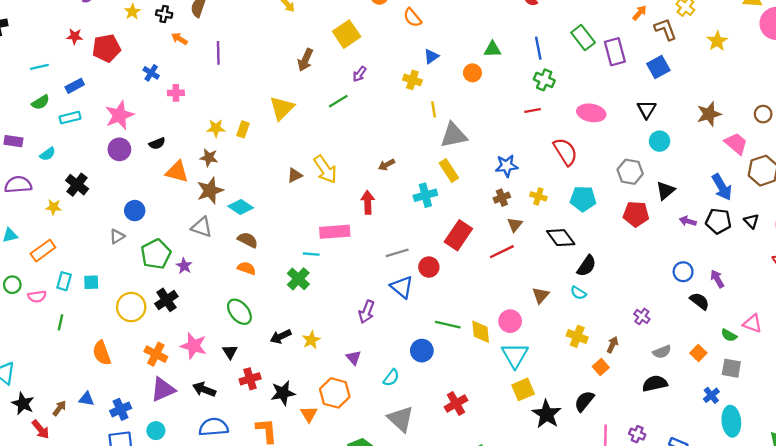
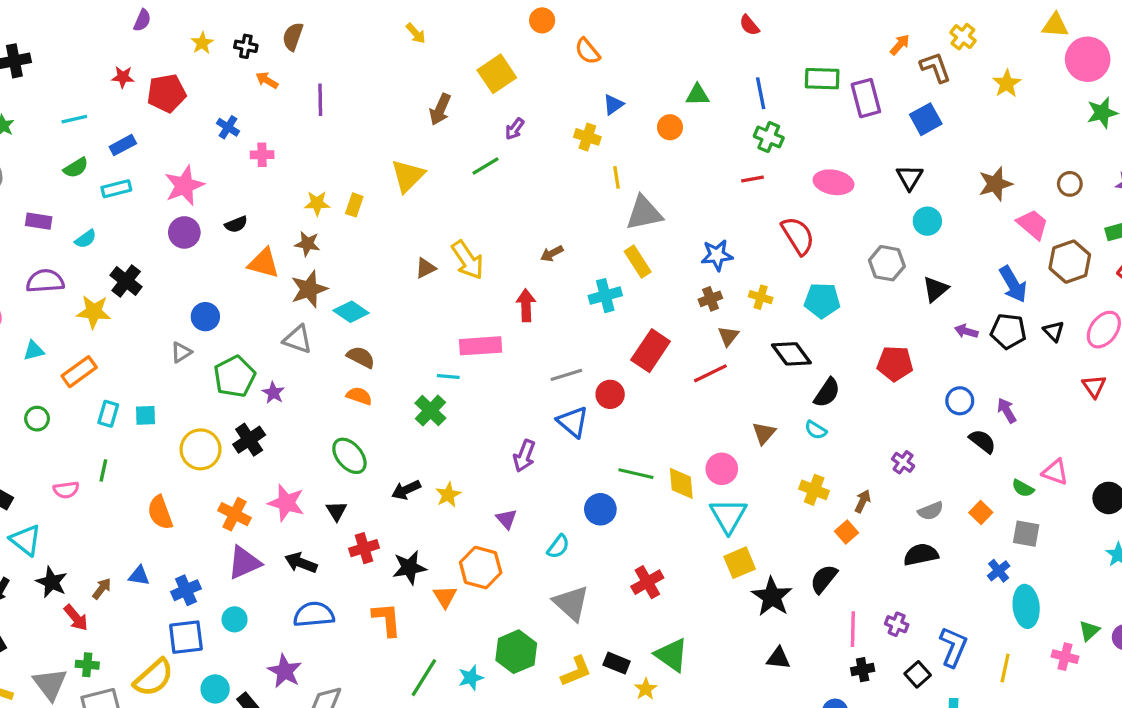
green rectangle: (583, 38) -> (822, 79), turned -50
yellow star: (53, 207) -> (94, 312), size x1.5
red pentagon: (636, 214) -> (895, 364), moved
pink semicircle: (37, 296) -> (66, 490), moved

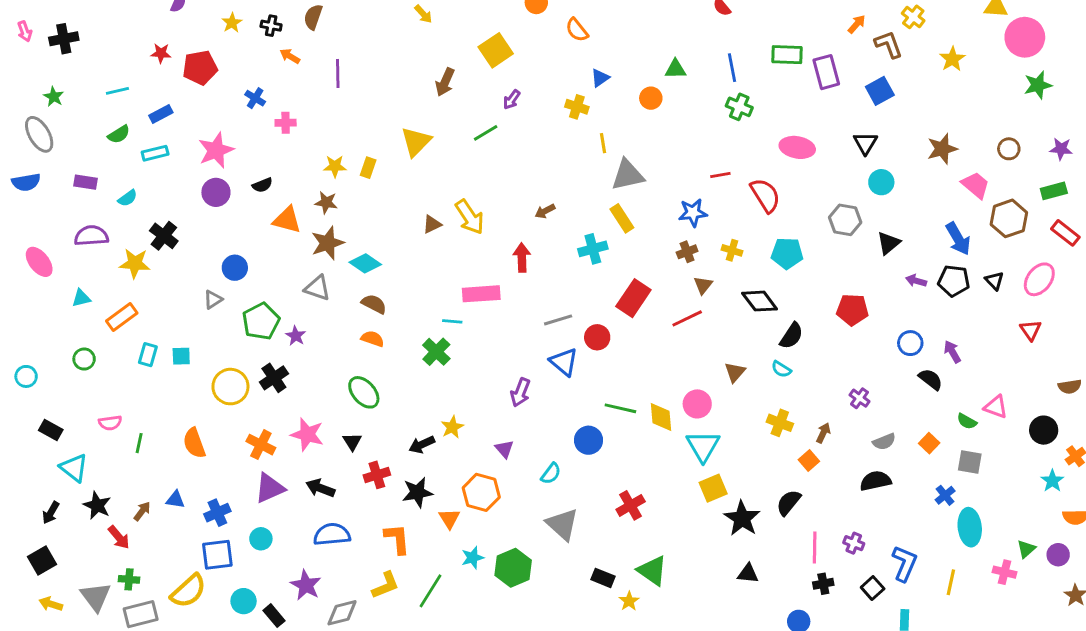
red line: (753, 179) -> (720, 175), moved
green line: (103, 470) -> (139, 443), moved
black arrow: (406, 490) -> (422, 445), moved
yellow L-shape: (576, 671) -> (386, 585), moved
cyan star: (471, 678) -> (473, 558), moved

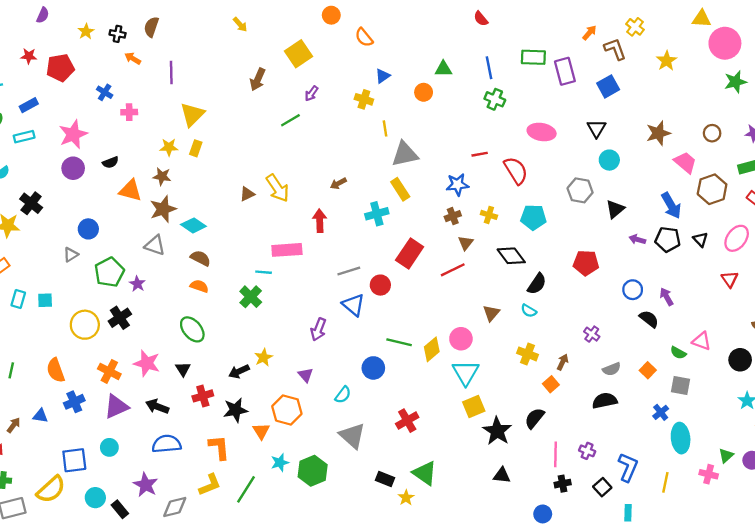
yellow triangle: (416, 142) -> (192, 114), moved
yellow diamond: (661, 417) -> (432, 349), turned 55
blue cross: (217, 513) -> (74, 402), moved

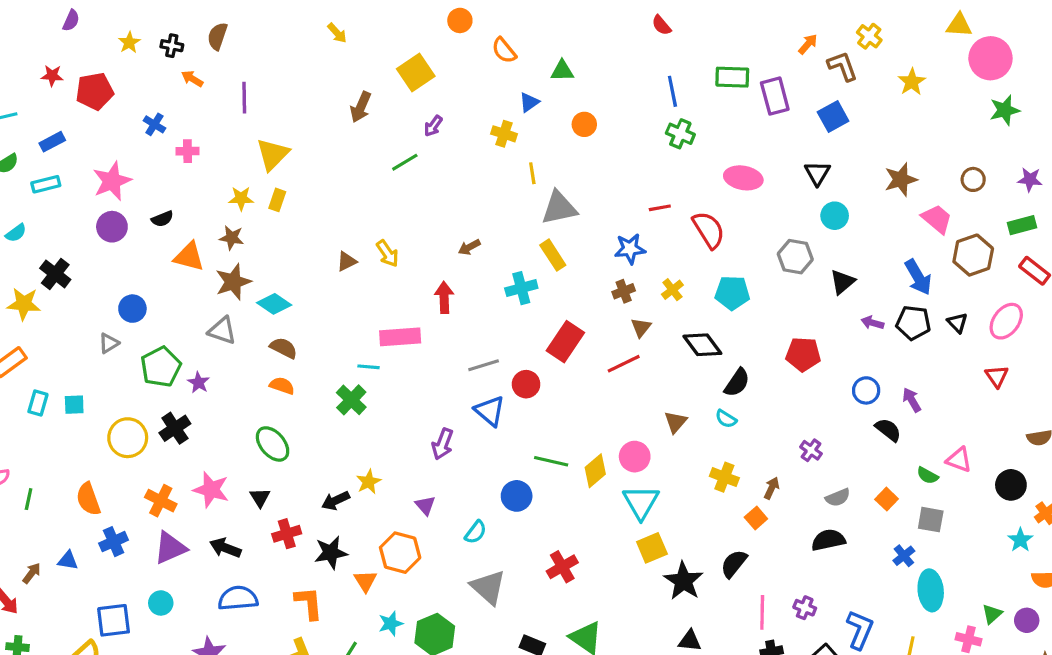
green triangle: (443, 69) -> (562, 71), moved
yellow arrow: (278, 188) -> (387, 253), size x0.7
yellow cross: (489, 215) -> (672, 290), turned 35

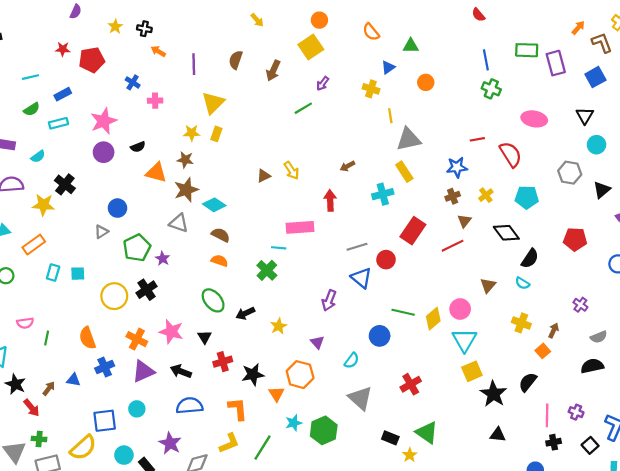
orange circle: (460, 20) -> (319, 20), moved
brown semicircle: (217, 36) -> (236, 60), moved
black arrow: (336, 501) -> (245, 313), moved

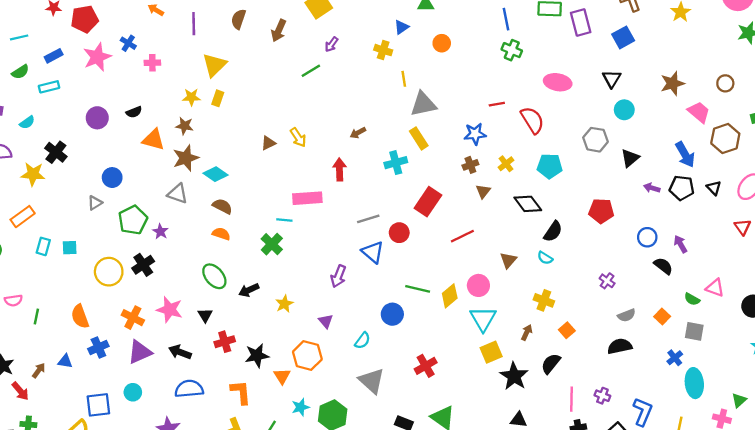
pink star: (104, 121) -> (97, 57), moved
red line: (453, 246) -> (462, 236), moved
brown arrow: (554, 330) -> (527, 333), moved

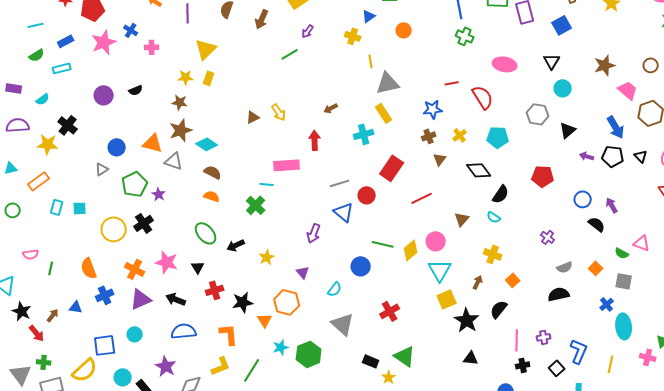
orange triangle: (153, 140) -> (153, 143), moved
purple cross: (602, 396) -> (544, 337), turned -32

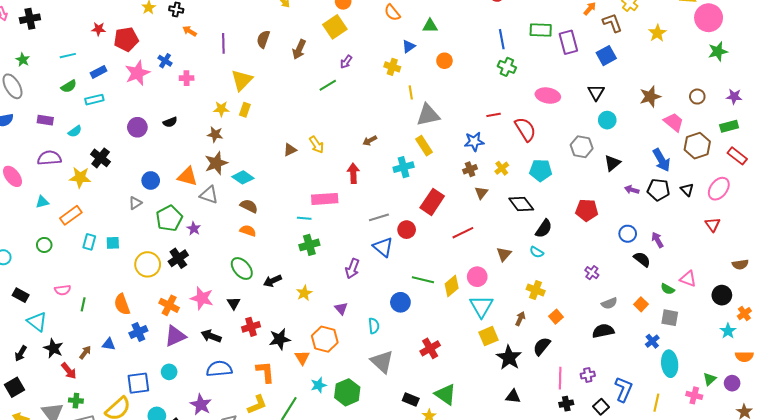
green cross: (256, 205) -> (309, 245), moved, turned 30
cyan semicircle: (335, 289) -> (374, 326), turned -42

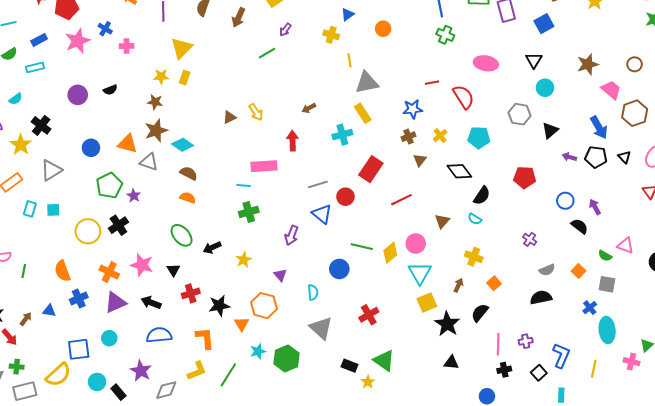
yellow star: (80, 177) -> (21, 145), turned 30
gray triangle: (135, 203) -> (51, 170), moved, size x1.6

